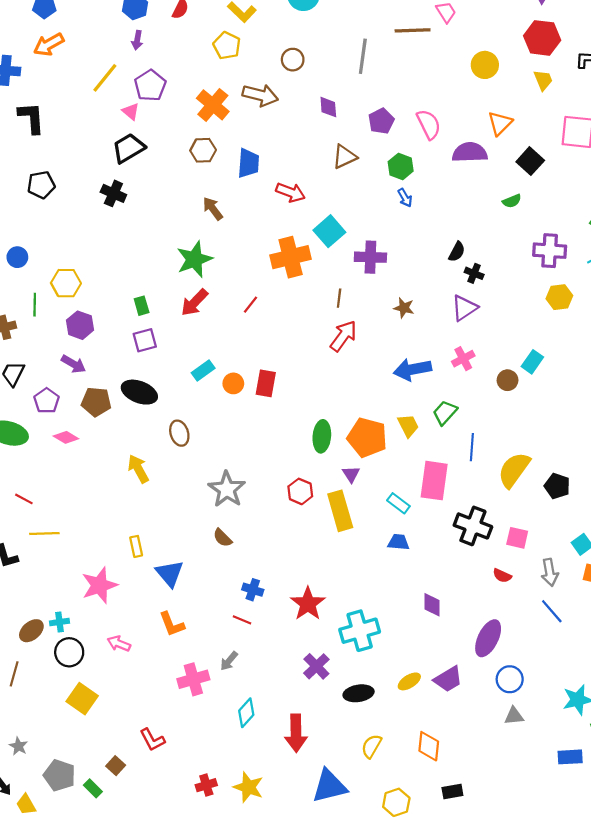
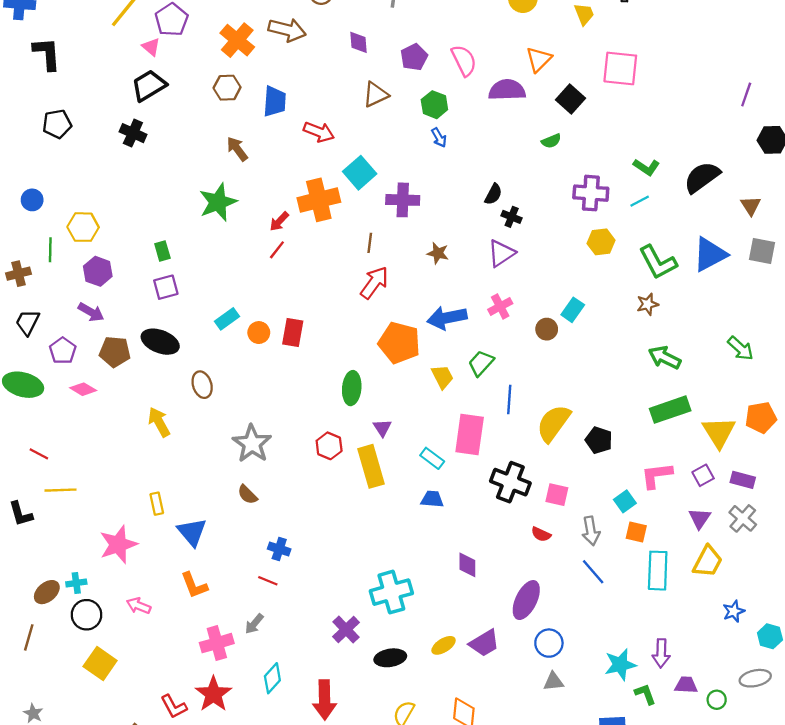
red arrow: (194, 302) -> (279, 221), moved, size x0.7
orange pentagon: (367, 437) -> (399, 343), moved
red star: (308, 604) -> (213, 694), moved

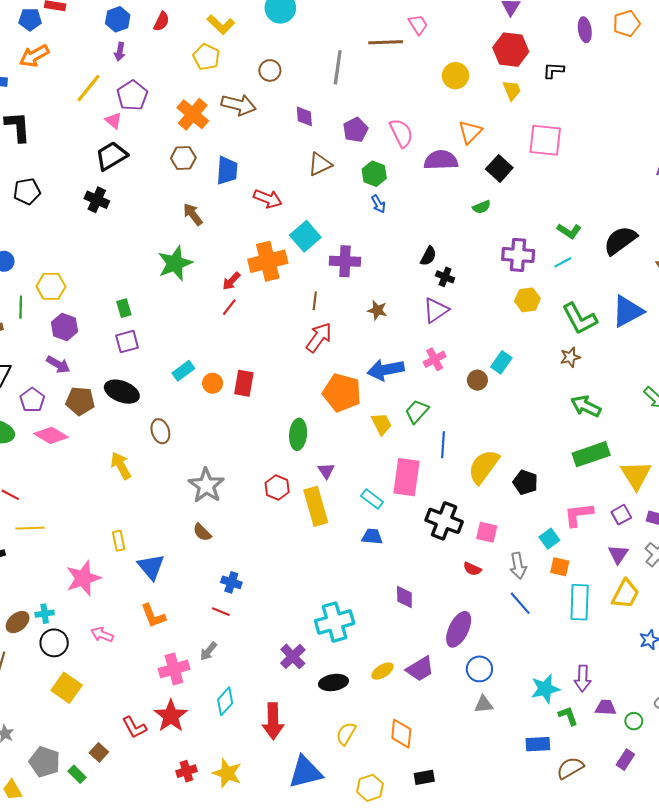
pink diamond: (83, 389) -> (51, 435), size x1.4

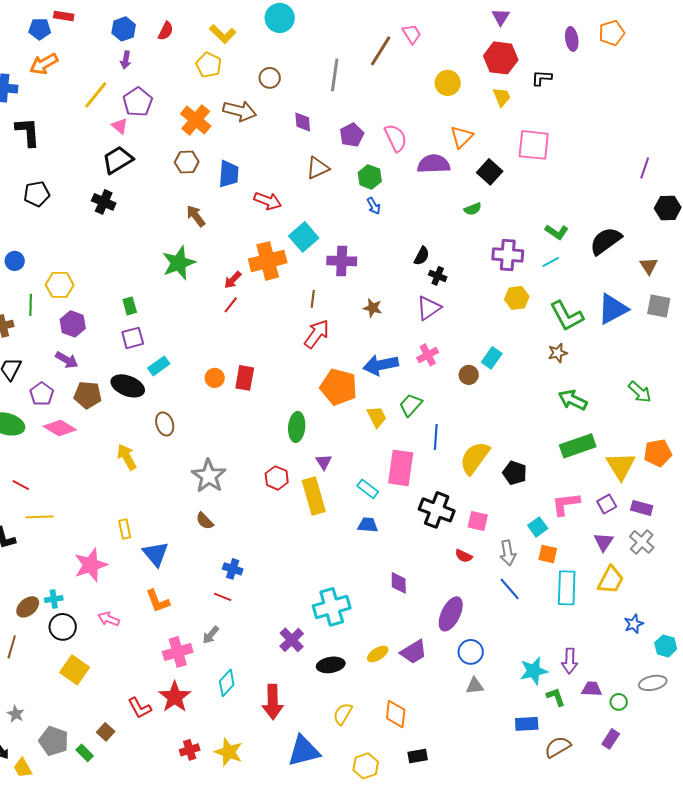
brown line: (386, 42) -> (381, 51), turned -56
cyan rectangle: (183, 371) -> (159, 366), moved

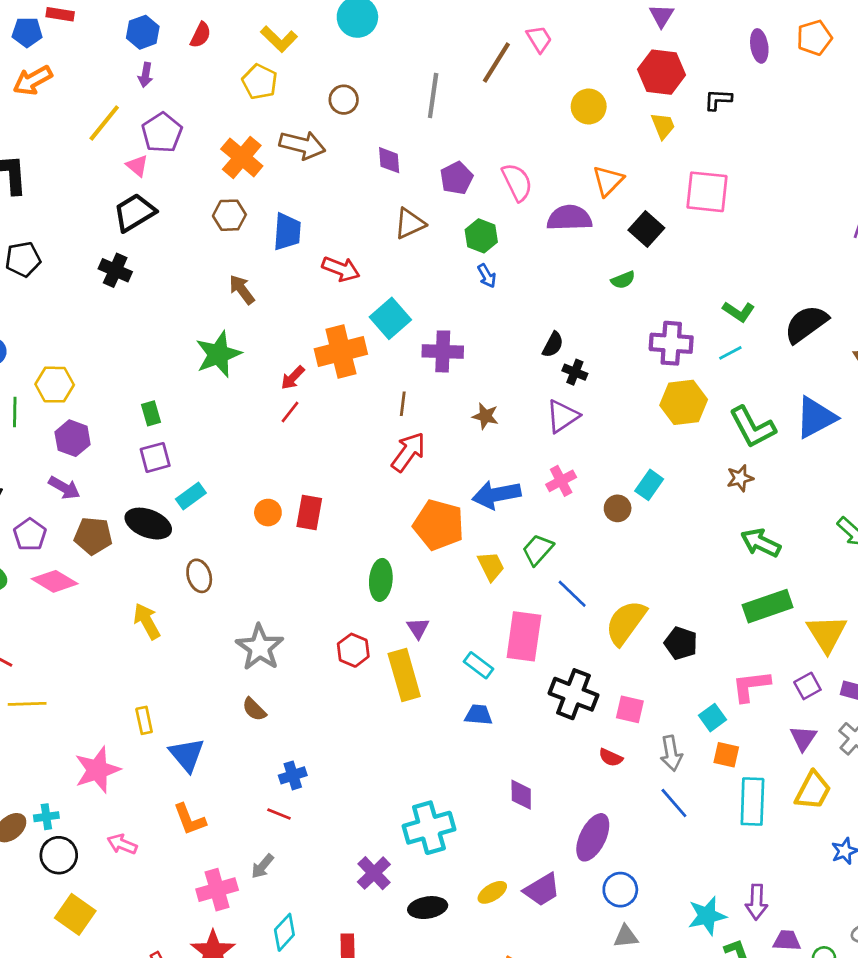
yellow hexagon: (517, 298) -> (684, 402), size x1.4
blue line: (436, 437) -> (572, 594), turned -50
blue cross: (233, 569) -> (293, 775), turned -36

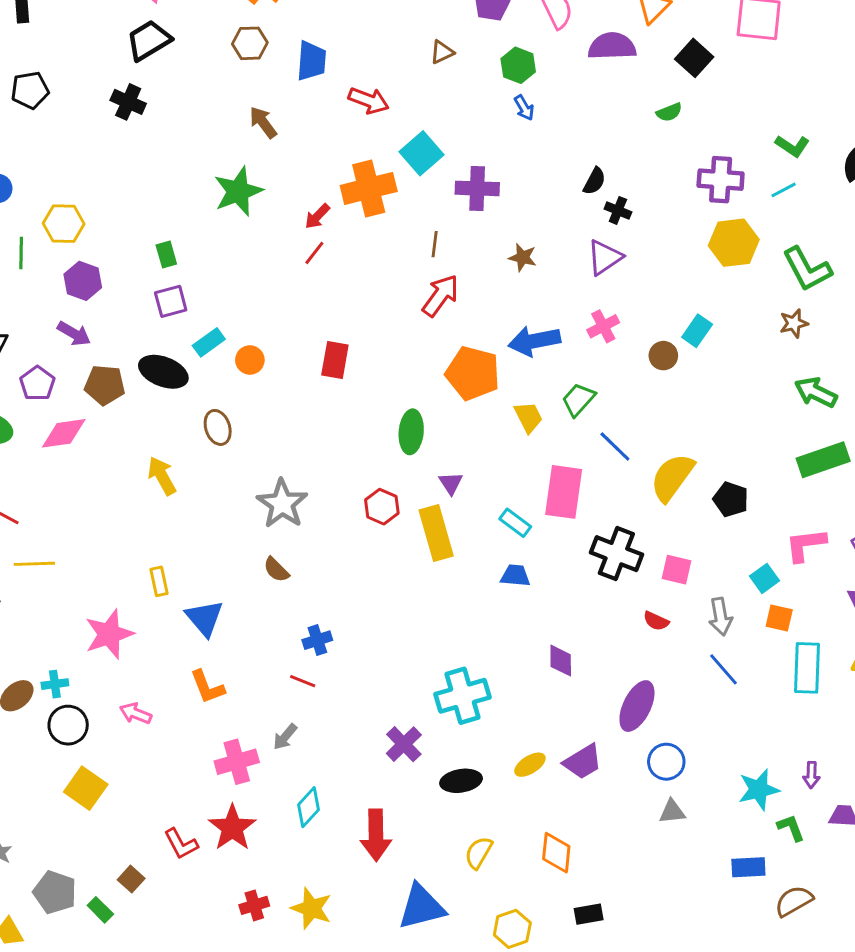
brown triangle: (410, 223) -> (442, 52), size x0.7
orange circle: (268, 513) -> (250, 360), moved
pink diamond: (55, 581) -> (64, 433), turned -39
purple arrow: (757, 902) -> (811, 775), size x0.7

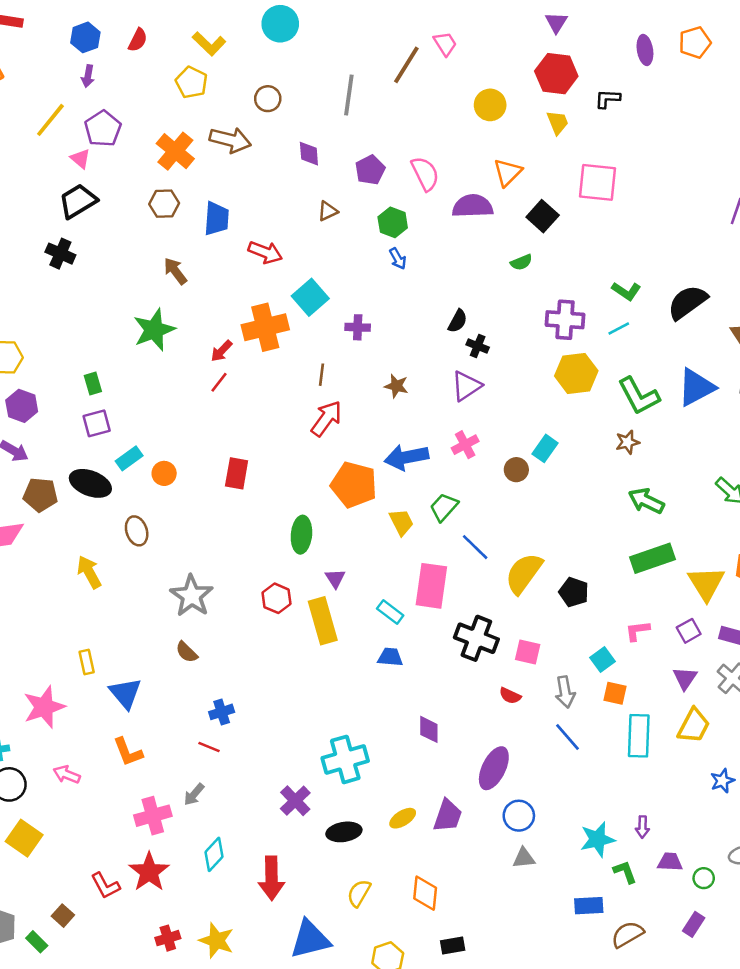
purple cross: (477, 188) -> (358, 327), size x0.7
pink L-shape: (806, 545) -> (637, 631), size x0.7
purple trapezoid: (583, 762) -> (448, 816), turned -40

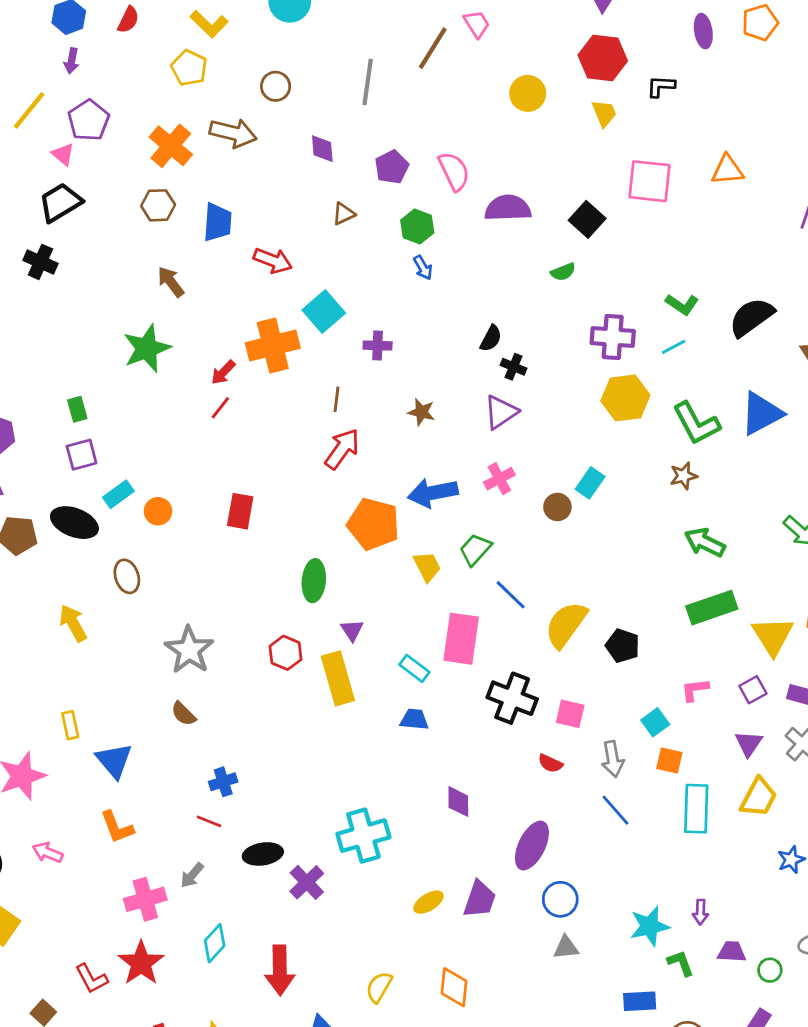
orange triangle: (508, 172) -> (727, 170), moved, turned 40
black ellipse: (344, 832) -> (263, 854), moved

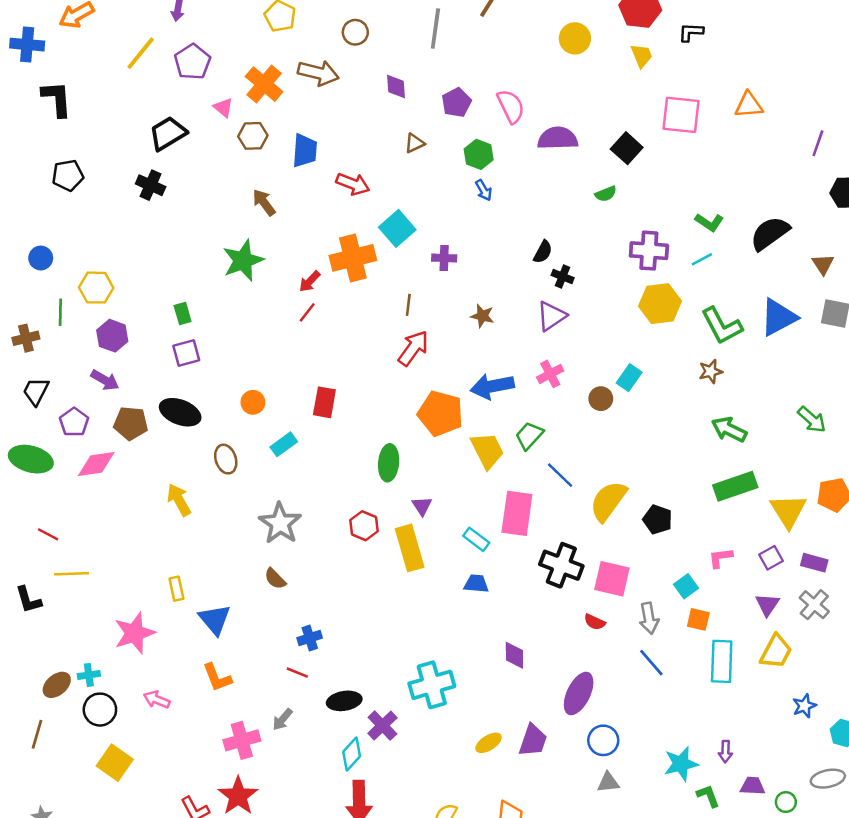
pink triangle: (63, 154) -> (223, 107), moved
cyan rectangle: (118, 494) -> (284, 444), moved
yellow trapezoid: (427, 566) -> (487, 450), size x1.4
pink square: (570, 714) -> (612, 579), size x1.4
cyan diamond: (215, 943) -> (352, 754), moved

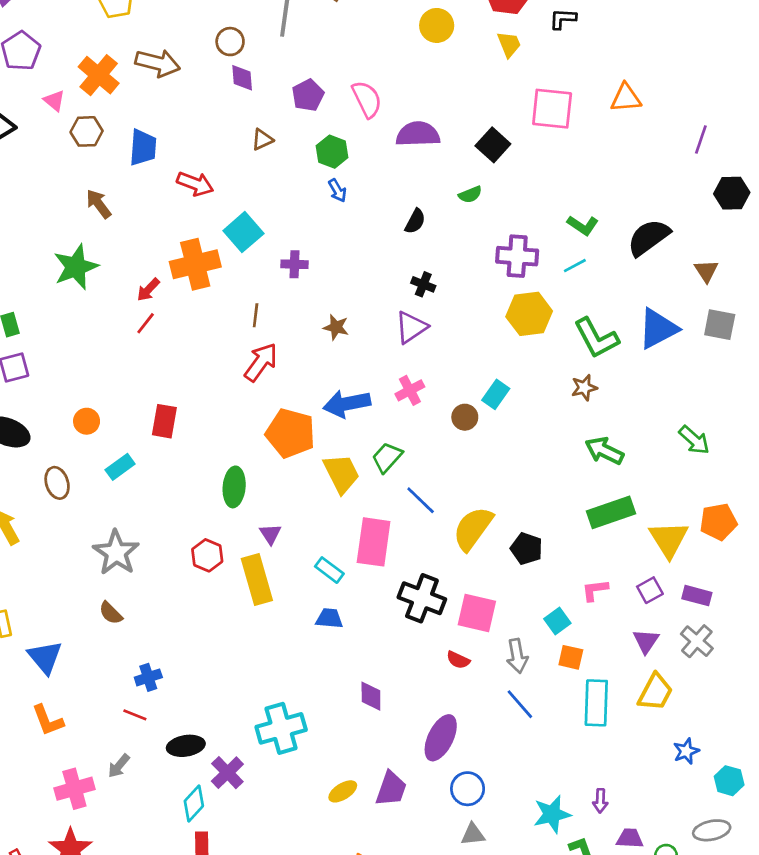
brown circle: (355, 32) -> (230, 42), moved
black semicircle: (543, 252) -> (415, 221), moved

